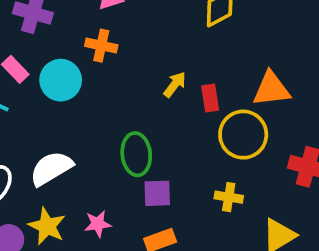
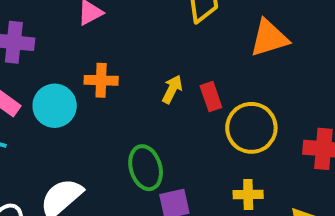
orange cross: (101, 46) -> (101, 80), moved
orange triangle: (271, 89) -> (269, 38), moved

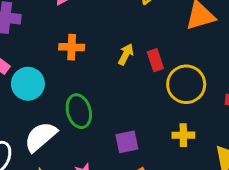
cyan circle: (55, 106) -> (28, 84), moved
green ellipse: (146, 168) -> (79, 111), moved

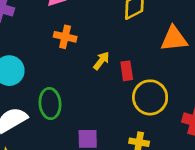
orange cross: (72, 47) -> (65, 37), moved

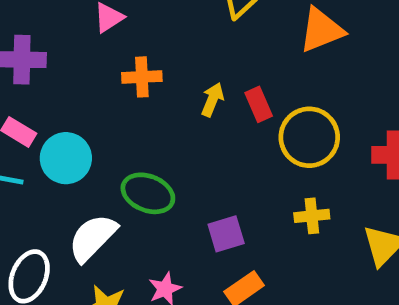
green ellipse: (50, 104) -> (148, 193), turned -48

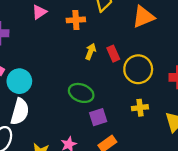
orange cross: (142, 77) -> (76, 20), moved
green ellipse: (148, 193) -> (81, 93), moved
white semicircle: (93, 238) -> (20, 112), moved, turned 152

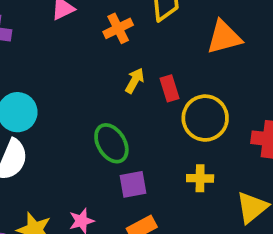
orange cross: (76, 20) -> (118, 28), turned -30
green ellipse: (81, 93) -> (111, 143), turned 30

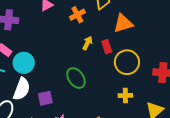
orange triangle: (224, 37) -> (123, 23), moved
purple square: (133, 184) -> (45, 98), moved

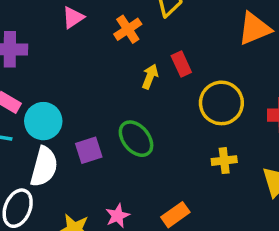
orange triangle: (123, 23) -> (254, 29), moved
red rectangle: (107, 47) -> (181, 64), moved
purple square: (45, 98) -> (89, 150), moved

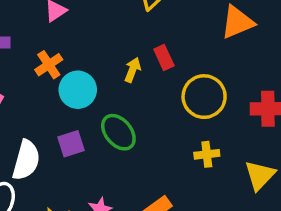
orange cross: (128, 29) -> (49, 65), moved
cyan circle: (43, 121) -> (78, 90), moved

